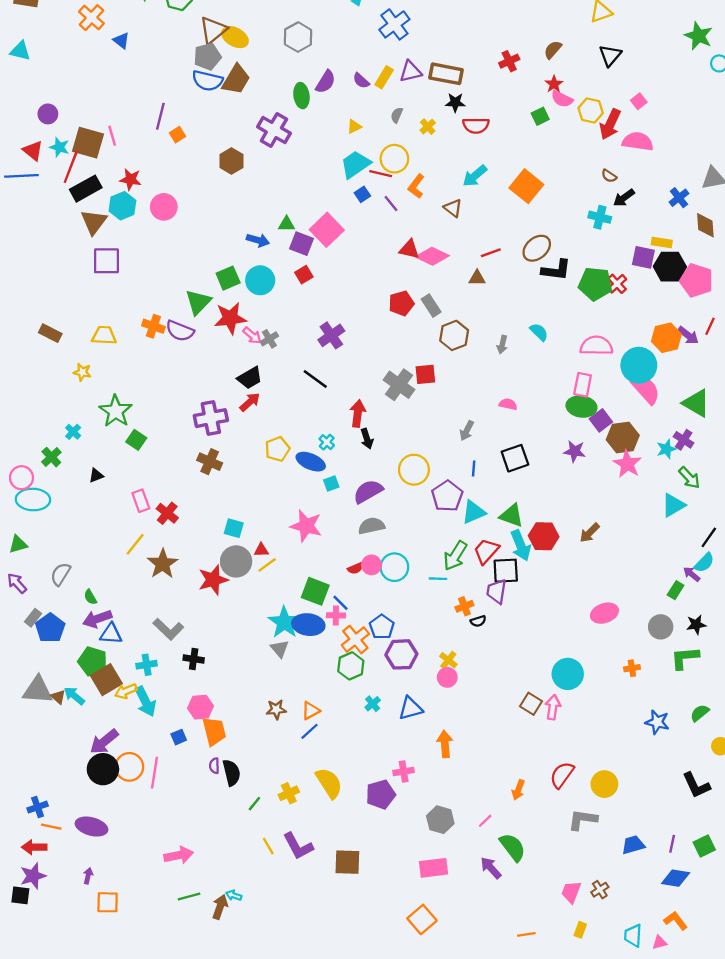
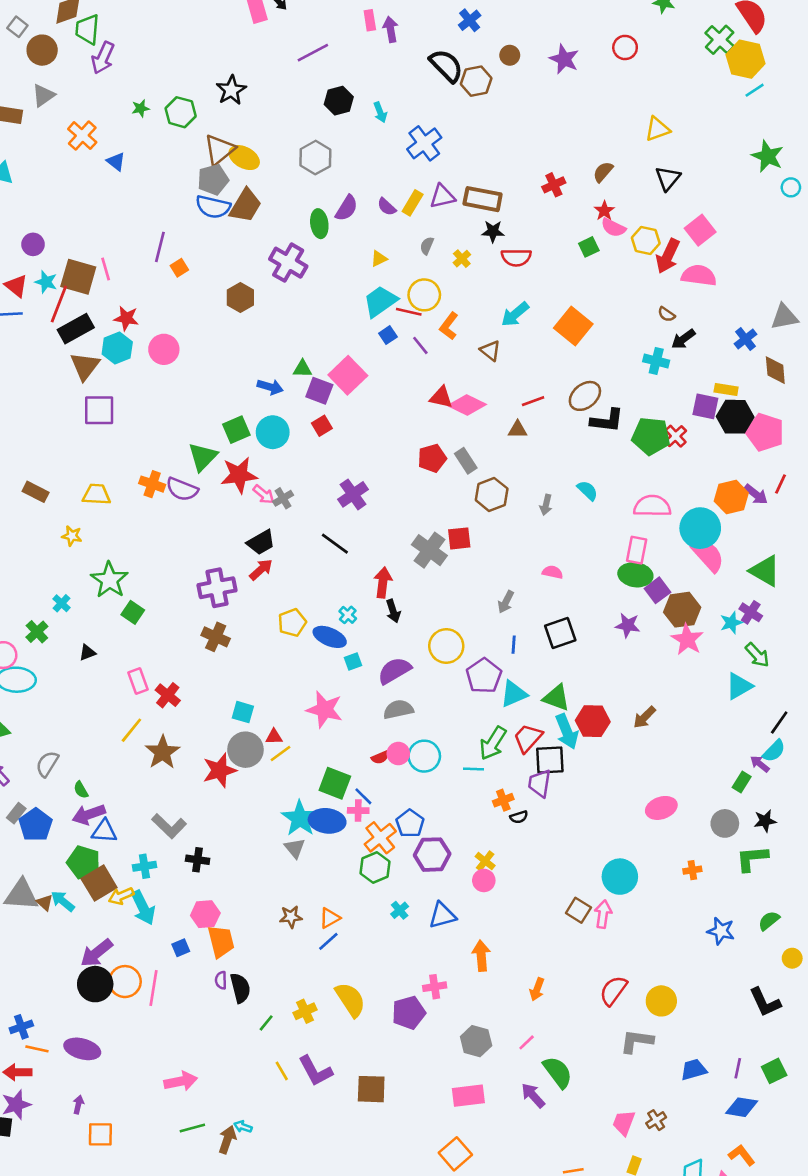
pink square: (639, 101) -> (700, 230), size x1.6
orange arrow: (518, 790) -> (537, 989), moved

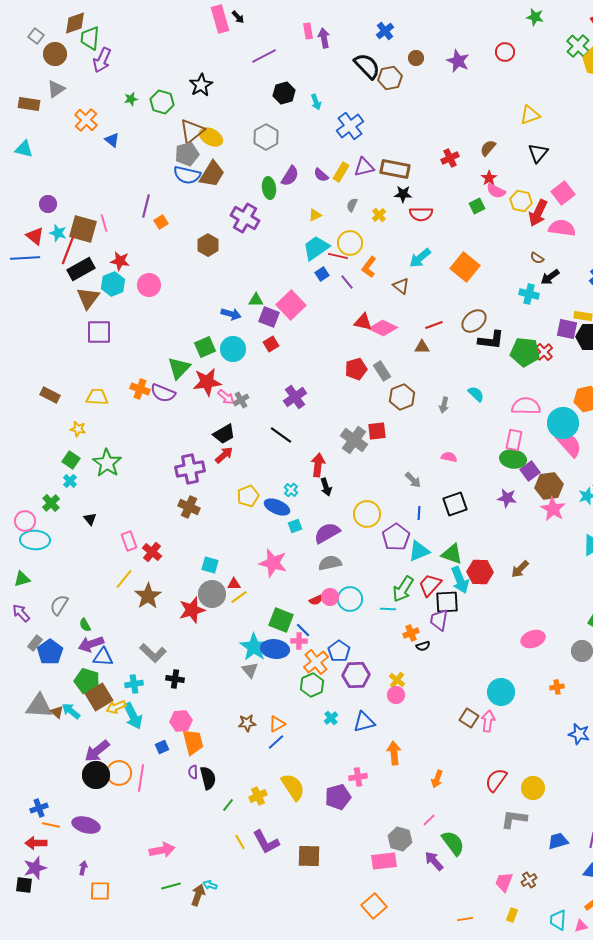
gray arrow: (506, 602) -> (413, 480), turned -72
green square: (133, 612) -> (71, 460), moved
black triangle: (87, 652) -> (90, 519), turned -48
gray hexagon: (476, 1041) -> (400, 839), moved

